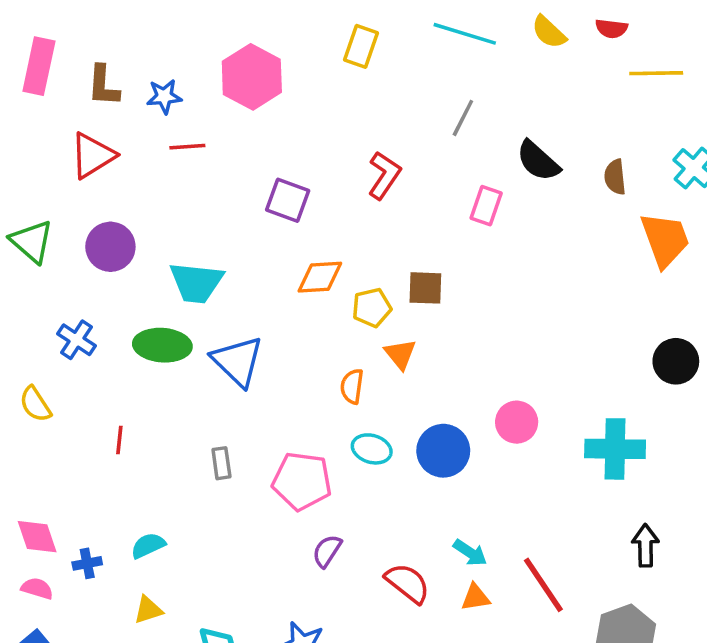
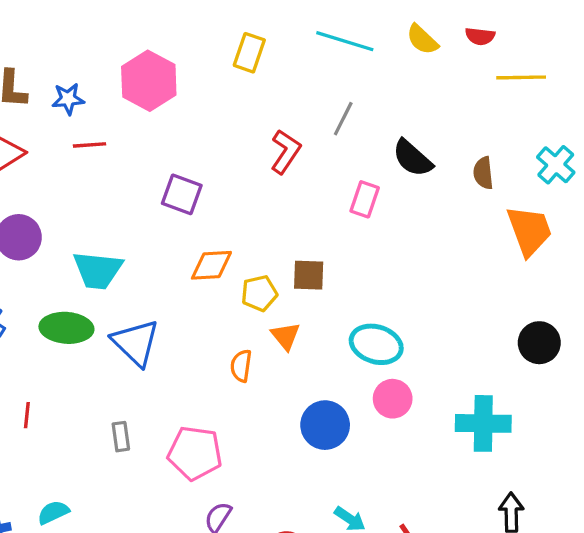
red L-shape: (384, 175) -> (286, 152), moved
cyan ellipse: (372, 449) -> (376, 344), moved, size x1.4

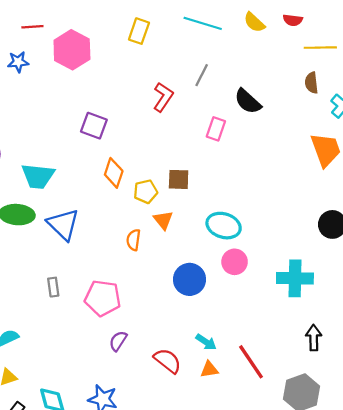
red line: (90, 145) -> (32, 27), moved
brown semicircle: (483, 173) -> (311, 83), moved
orange diamond: (211, 265) -> (114, 173), turned -68

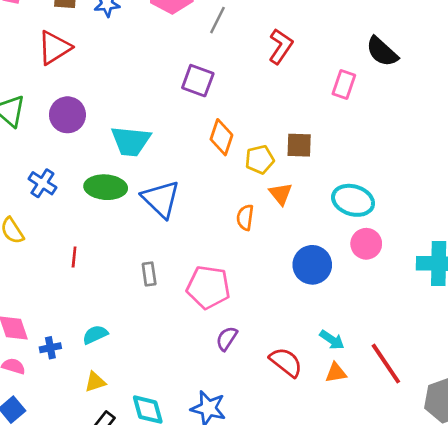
gray line: (202, 75) -> (217, 20), moved

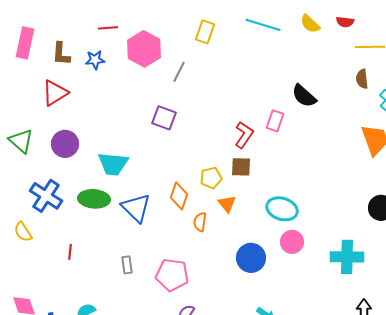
red L-shape: (281, 46) -> (244, 135), moved
orange diamond: (221, 137) -> (179, 196), moved
blue cross: (42, 183) -> (46, 196), size x1.5

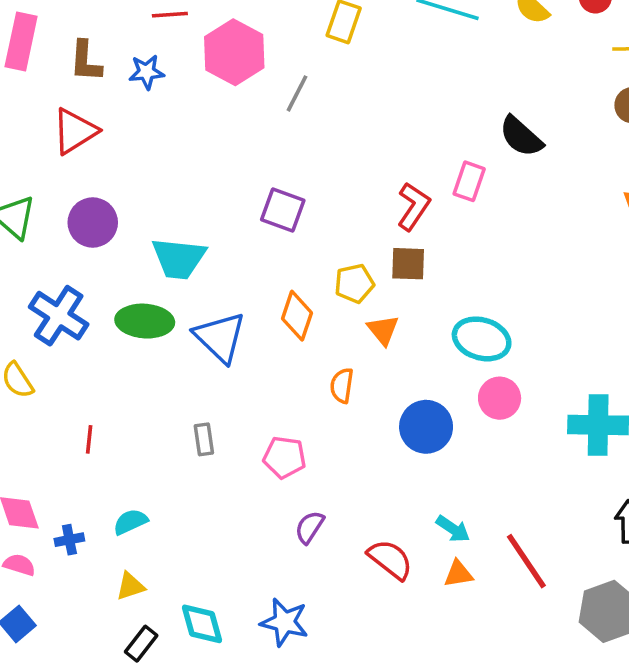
purple square: (164, 118) -> (283, 210), moved
orange semicircle: (200, 222) -> (342, 386), moved
red line: (70, 252) -> (89, 439), moved
pink pentagon: (172, 275) -> (284, 457), size x0.7

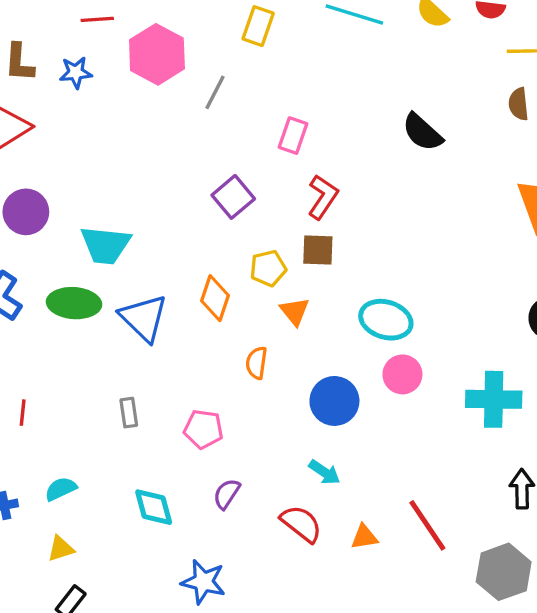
pink rectangle: (469, 181) -> (293, 136), moved
purple square: (283, 210) -> (233, 197), moved, turned 30
cyan arrow: (453, 529) -> (324, 472), moved
cyan diamond: (202, 624) -> (154, 507), moved

